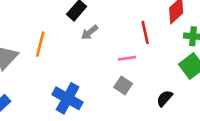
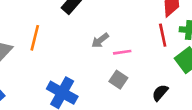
gray arrow: (89, 32) -> (100, 40), moved
red line: (145, 32) -> (163, 35), moved

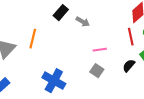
gray arrow: (100, 40) -> (83, 22), moved, turned -112
black semicircle: (160, 93) -> (129, 66), moved

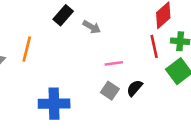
black semicircle: (129, 66) -> (135, 88), moved
blue cross: (54, 81) -> (54, 104), turned -30

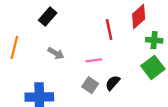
gray arrow: (92, 27) -> (56, 53), moved
red line: (154, 46) -> (109, 30), moved

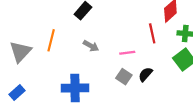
red line: (109, 30) -> (152, 33), moved

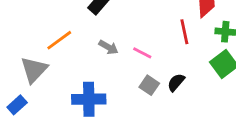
orange line: (51, 40) -> (59, 40), turned 40
gray triangle: (20, 52) -> (34, 70), moved
pink line: (127, 53) -> (142, 53), moved, turned 35

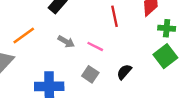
red line: (184, 32) -> (115, 16), moved
gray square: (149, 85) -> (90, 74), moved

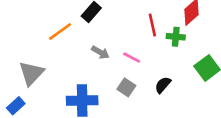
green cross: (167, 28) -> (176, 37), moved
orange line: (24, 36) -> (60, 32), moved

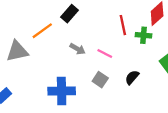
gray triangle: (31, 73) -> (17, 51), moved, turned 35

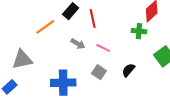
red line: (123, 25) -> (93, 18), moved
gray triangle: (17, 51) -> (22, 60), moved

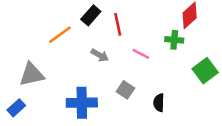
pink line: (103, 48) -> (141, 54), moved
black semicircle: (128, 70) -> (159, 103), moved, turned -40

